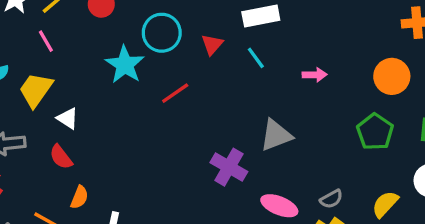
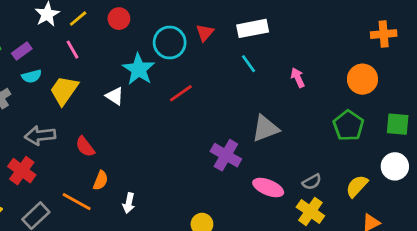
red triangle: (212, 44) -> (205, 33), moved
pink arrow: (315, 75) -> (298, 78), turned -114
white triangle: (68, 118) -> (115, 96), moved

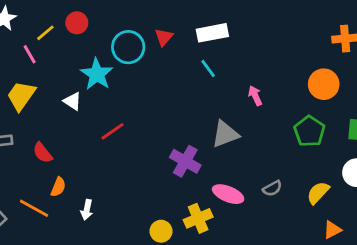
yellow line: (78, 19) -> (45, 33), moved
pink arrow: (298, 78) -> (255, 96), moved
red line: (181, 93) -> (112, 131), moved
yellow cross: (310, 211) -> (198, 218), moved, turned 32

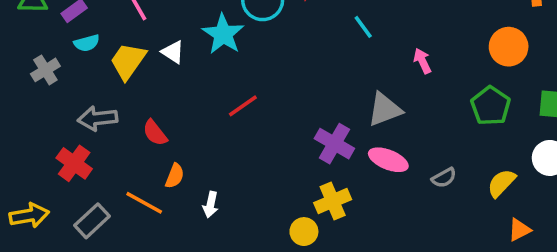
white triangle: (73, 101) -> (173, 52), moved
pink ellipse: (228, 194) -> (388, 160), moved
yellow cross: (198, 218) -> (333, 201), moved

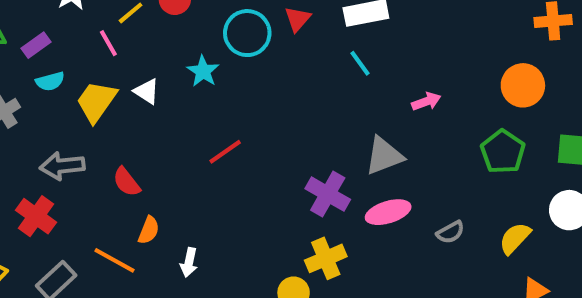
cyan star: (223, 34) -> (203, 71), size x0.7
pink arrow: (422, 61) -> (426, 101), turned 95
pink ellipse: (388, 160) -> (388, 212), turned -39

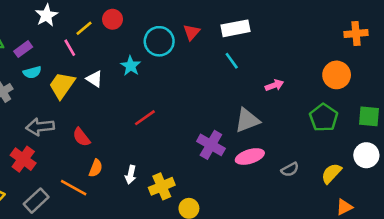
yellow cross: (326, 258) -> (162, 186), moved
white arrow: (189, 262) -> (131, 175), moved

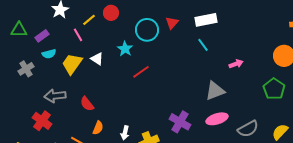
red line: (145, 118) -> (141, 72), moved
purple cross: (211, 145) -> (180, 122), moved
gray semicircle: (290, 169) -> (248, 129), size x1.5

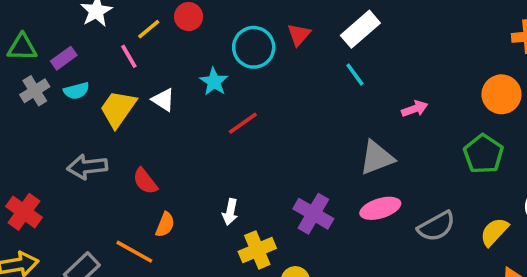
white rectangle: (206, 20) -> (360, 29), turned -30
gray cross: (26, 69) -> (35, 91), moved
red cross: (42, 121) -> (24, 212), moved
white arrow: (125, 133) -> (230, 212), moved

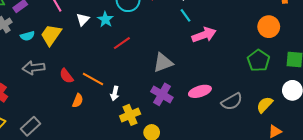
cyan semicircle: (76, 91) -> (27, 36), moved
white triangle: (163, 100) -> (83, 19), moved, turned 40
pink arrow: (415, 109) -> (204, 35), moved, size x1.6
gray triangle: (377, 158) -> (163, 63), moved
orange line: (134, 252) -> (93, 79), moved

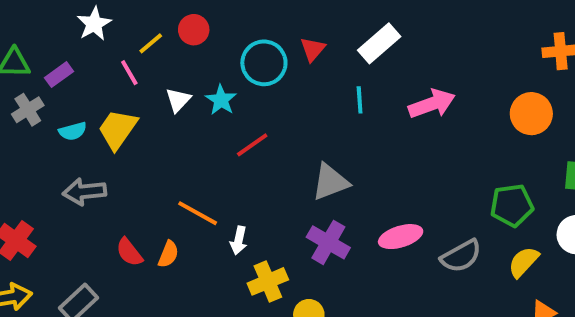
cyan line: (186, 15) -> (360, 100), moved, turned 32
pink arrow: (204, 35) -> (432, 104), moved
green pentagon: (258, 61) -> (512, 205), moved, turned 30
red semicircle: (66, 76) -> (129, 252), moved

